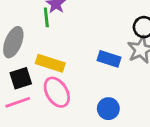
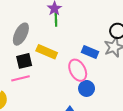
green line: (46, 17) -> (56, 19), moved
pink ellipse: (57, 92) -> (78, 70), moved

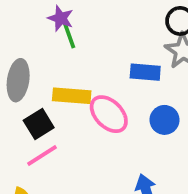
pink ellipse: (78, 70) -> (109, 114), moved
blue circle: (87, 88) -> (165, 120), moved

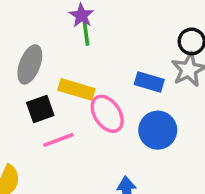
blue circle: (165, 120) -> (158, 130), size x1.4
pink line: (42, 155) -> (58, 140), moved

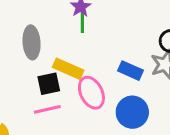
gray ellipse: (30, 64) -> (32, 42), turned -32
black square: (40, 109) -> (49, 84), moved

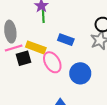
blue rectangle: (130, 71) -> (66, 40), moved
pink line: (47, 109) -> (14, 48), moved

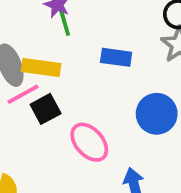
yellow rectangle: (36, 47) -> (41, 67), moved
pink ellipse: (52, 62) -> (89, 142), moved

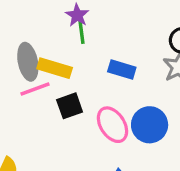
black square: (46, 109) -> (70, 106), moved
pink ellipse: (89, 142) -> (112, 125), moved

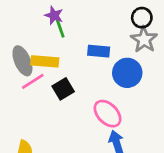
pink ellipse: (112, 125) -> (108, 114), moved
blue circle: (150, 125) -> (127, 73), moved

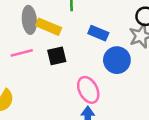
pink line: (33, 81) -> (22, 53), moved

